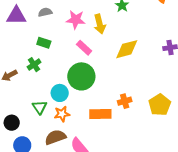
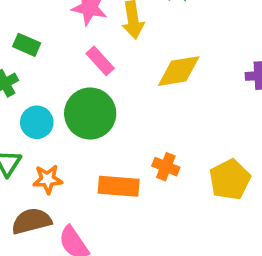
cyan circle: (60, 93) -> (37, 122), moved
orange cross: (125, 101) -> (166, 167), turned 32

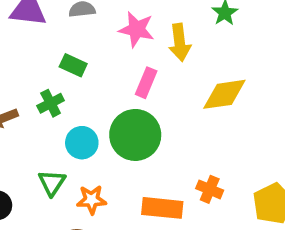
pink rectangle: (100, 61) -> (146, 83), turned 64

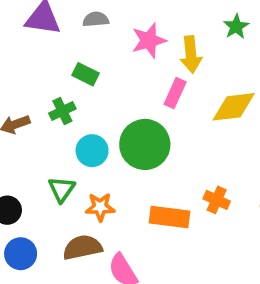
pink star: (137, 29) -> (149, 41), turned -30
pink rectangle: (146, 83) -> (175, 93), moved

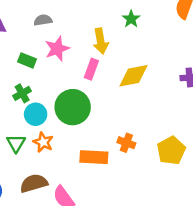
gray semicircle: (96, 19) -> (43, 20), moved
pink star: (149, 41) -> (57, 49), moved
green cross: (62, 111) -> (22, 93), moved
orange star: (100, 207) -> (43, 142), moved, turned 30

